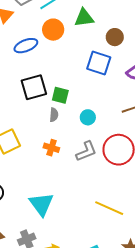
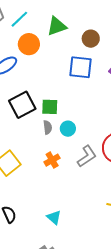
cyan circle: (88, 117) -> (68, 129), moved
orange cross: (51, 148) -> (52, 160), turned -35
cyan triangle: (41, 204) -> (54, 217), size x0.6

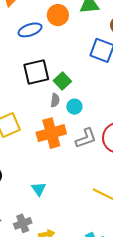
green square: (50, 107) -> (62, 81), turned 30
orange cross: (52, 160) -> (51, 133), size x1.8

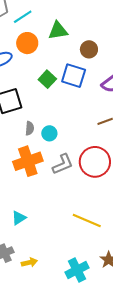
green square: (62, 81) -> (47, 79), moved
cyan triangle: (39, 189) -> (19, 218), turned 35

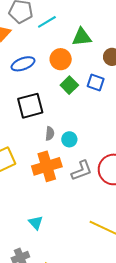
orange circle: (27, 43) -> (61, 59), moved
blue square: (74, 76) -> (96, 82), size x0.7
cyan triangle: (19, 218) -> (36, 223), turned -42

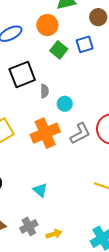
blue square: (96, 82) -> (85, 44), turned -30
gray semicircle: (50, 134) -> (44, 91), moved

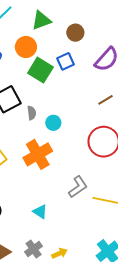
green square: (59, 50) -> (40, 70), size x1.4
gray L-shape: (80, 133) -> (78, 187), moved

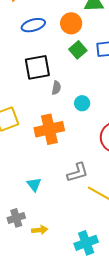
green square: (40, 70) -> (78, 50), size x0.7
cyan circle: (53, 123) -> (82, 103), moved

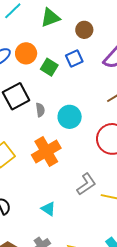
orange circle: (71, 23) -> (26, 53), moved
cyan circle: (82, 103) -> (70, 117), size x1.5

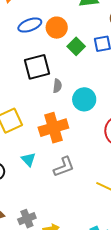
gray L-shape: (86, 184) -> (64, 167), moved
cyan triangle: (48, 209) -> (28, 159), moved

